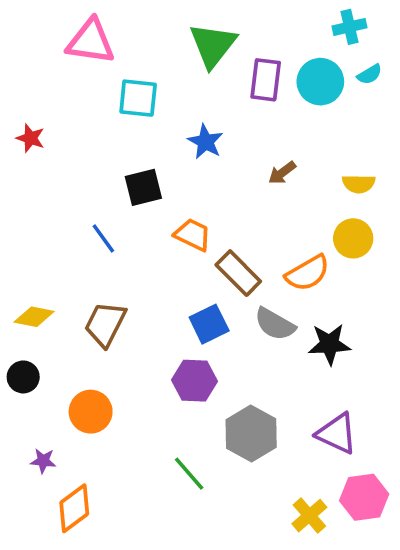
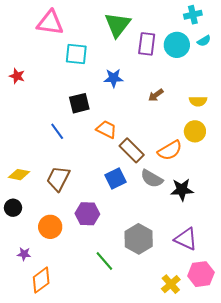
blue star: (205, 142) -> (114, 78), turned -30
purple hexagon: (195, 381) -> (87, 214), moved

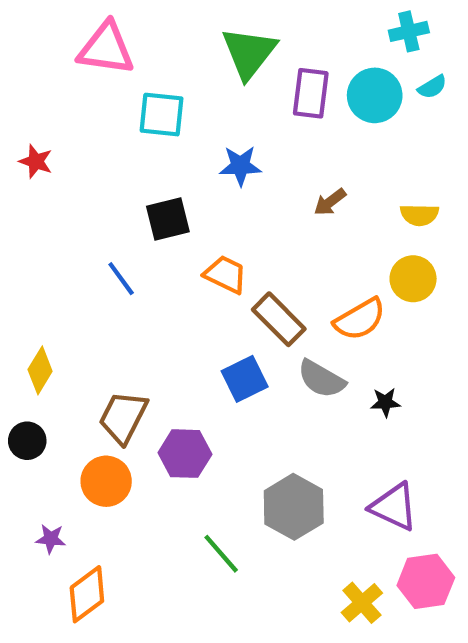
yellow diamond: (19, 175) -> (40, 370), turned -70
brown trapezoid: (58, 179) -> (123, 417), moved
black star: (182, 190) -> (385, 402), size x0.6

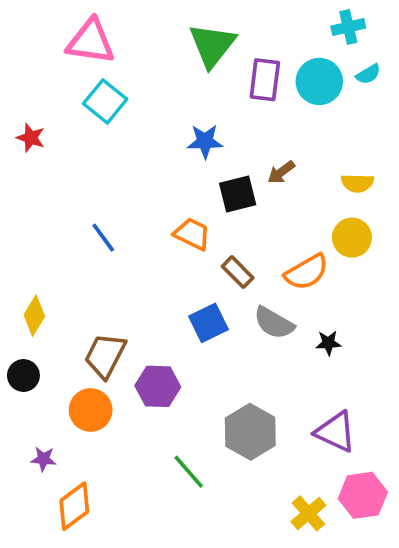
cyan square: (162, 115) -> (105, 101), moved, turned 33
black square: (168, 219) -> (238, 194), moved
brown rectangle: (279, 319) -> (238, 272), size x0.7

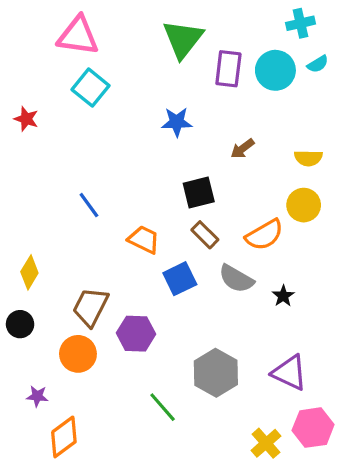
black square: (238, 194) -> (199, 193), moved
orange trapezoid: (192, 234) -> (144, 240), moved
black star: (328, 343) -> (283, 296), turned -30

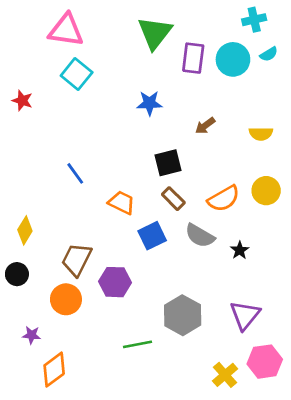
yellow circle: (304, 205) -> (266, 191), moved
purple triangle: (290, 373) -> (245, 315), turned 44
green line: (163, 407) -> (138, 344), turned -60

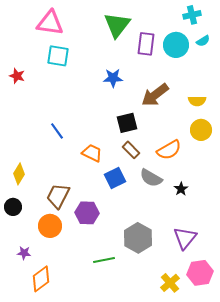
cyan square: (77, 74) -> (58, 56), turned -30
brown arrow: (205, 126) -> (155, 95), size x1.8
yellow circle: (266, 191) -> (201, 130), moved

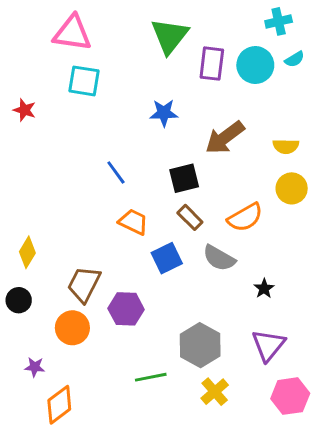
blue line: (57, 131) -> (116, 172), moved
black star: (181, 189) -> (264, 289), moved
yellow cross: (170, 283) -> (215, 392), moved

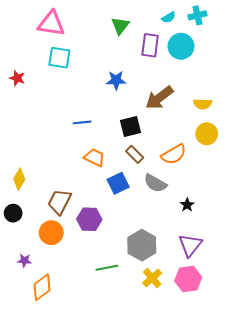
green triangle: (170, 36) -> (120, 26), size x0.7
cyan semicircle: (295, 59) -> (169, 17), moved
blue line: (116, 172) -> (82, 122), turned -60
pink hexagon: (290, 396) -> (188, 279), moved

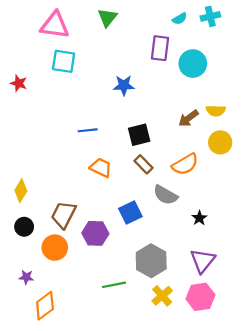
green triangle: (120, 26) -> (107, 18), moved
cyan circle: (181, 46) -> (193, 64), moved
brown arrow: (159, 98) -> (188, 118), moved, size x0.7
blue square: (118, 183) -> (130, 213), moved
black circle: (13, 213) -> (24, 227), moved

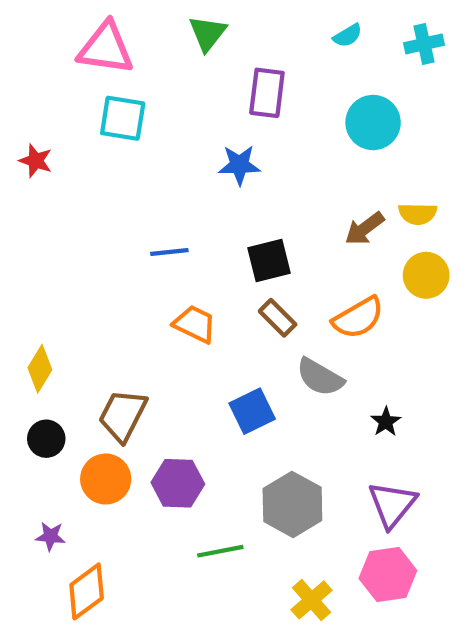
cyan cross: (210, 16) -> (424, 44), moved
purple rectangle: (160, 48) -> (267, 93), moved
purple hexagon: (95, 233) -> (178, 483), moved
yellow cross: (162, 296) -> (312, 600), moved

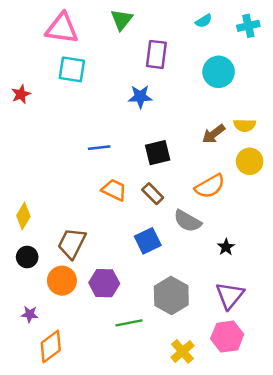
red star: (36, 161) -> (21, 94), turned 30
brown rectangle: (278, 318) -> (153, 194), moved

